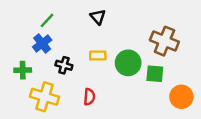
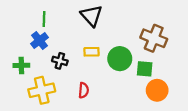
black triangle: (98, 17) -> (92, 16), size x1.5
green line: (47, 20) -> (44, 19), turned -42
yellow cross: (45, 97) -> (42, 90), turned -30
orange circle: (181, 97) -> (157, 90), moved

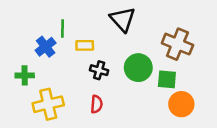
black triangle: (92, 16) -> (123, 19), moved
green line: (44, 19) -> (63, 28), moved
yellow rectangle: (92, 52) -> (85, 45), moved
black cross: (60, 61) -> (99, 70), moved

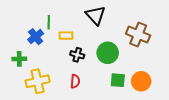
green square: (167, 79) -> (118, 80), moved

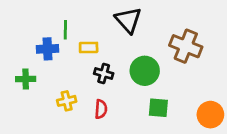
blue cross: (36, 37) -> (48, 49), turned 35
yellow cross: (38, 81) -> (67, 101), moved, size x0.6
orange circle: (141, 81) -> (210, 115), moved

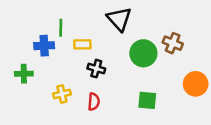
brown cross: (186, 46) -> (173, 43), size x0.7
green circle: (145, 71) -> (143, 53), moved
orange circle: (210, 115) -> (196, 84), moved

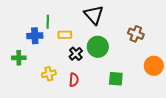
green circle: (143, 53) -> (98, 47), moved
black cross: (96, 69) -> (76, 54), turned 32

